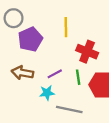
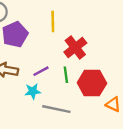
red cross: (87, 52) -> (75, 47), turned 30

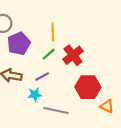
green line: (66, 75) -> (49, 54), moved, turned 56

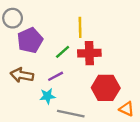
yellow line: (53, 32) -> (80, 27), moved
red cross: (73, 55) -> (89, 53), turned 36

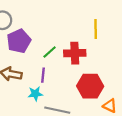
yellow line: (80, 27) -> (96, 29), moved
purple line: (56, 76) -> (43, 75), turned -56

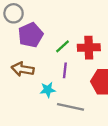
purple line: (43, 75) -> (65, 70), moved

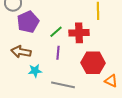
cyan star: (48, 90) -> (35, 71), moved

